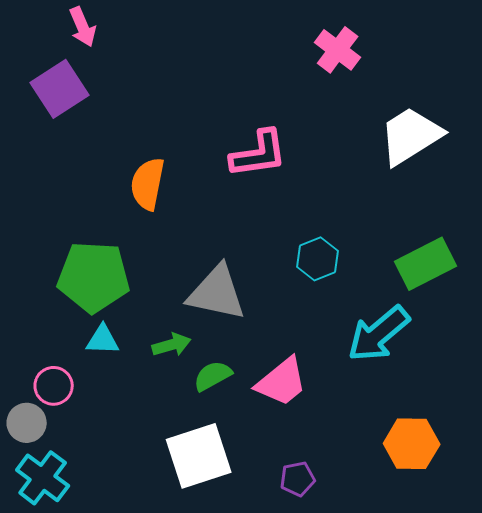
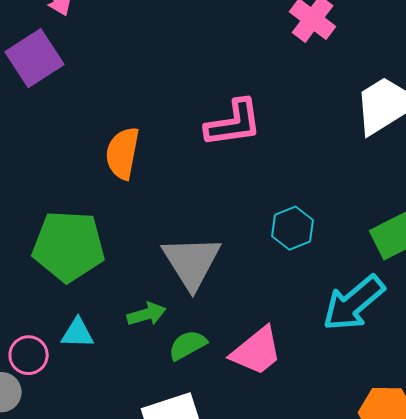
gray triangle: (217, 293) -> (192, 262), turned 46
cyan triangle: (103, 340) -> (78, 333), moved

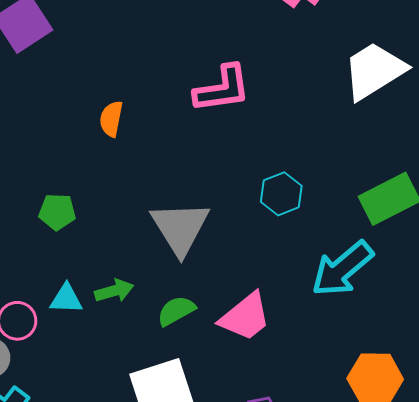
orange semicircle: (123, 153) -> (111, 119), size x0.7
green pentagon: (69, 246) -> (57, 212), size x0.5
green arrow: (147, 314) -> (114, 291), moved

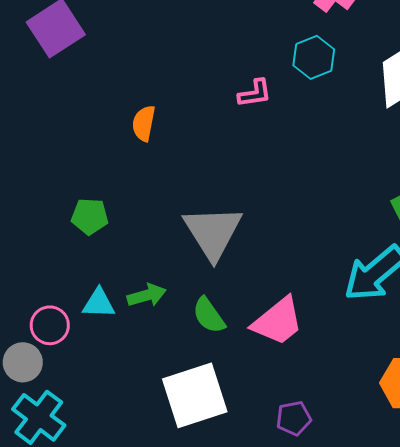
pink L-shape: (222, 89) -> (255, 93), size x0.6
cyan hexagon: (281, 194) -> (314, 57), moved
green semicircle: (176, 311) -> (209, 315), turned -96

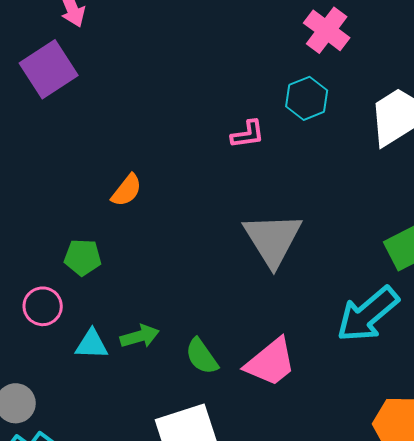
orange semicircle: (144, 123) -> (127, 190), moved, turned -153
gray triangle: (213, 232) -> (273, 239), moved
pink circle: (50, 325) -> (43, 306), moved

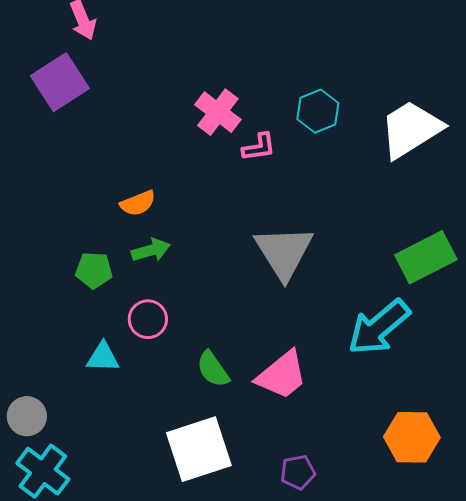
pink cross: (327, 30) -> (218, 112), moved
orange semicircle: (127, 190) -> (138, 203), turned 30
pink circle: (43, 306) -> (148, 319), moved
green arrow: (140, 336) -> (151, 250), moved

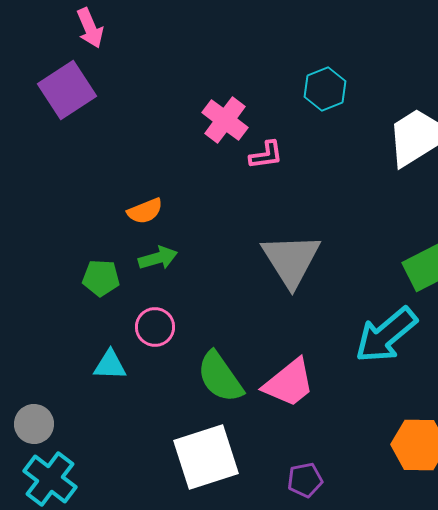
cyan hexagon: (318, 111) -> (325, 89), moved
green semicircle: (213, 369) -> (220, 377), size x1.4

